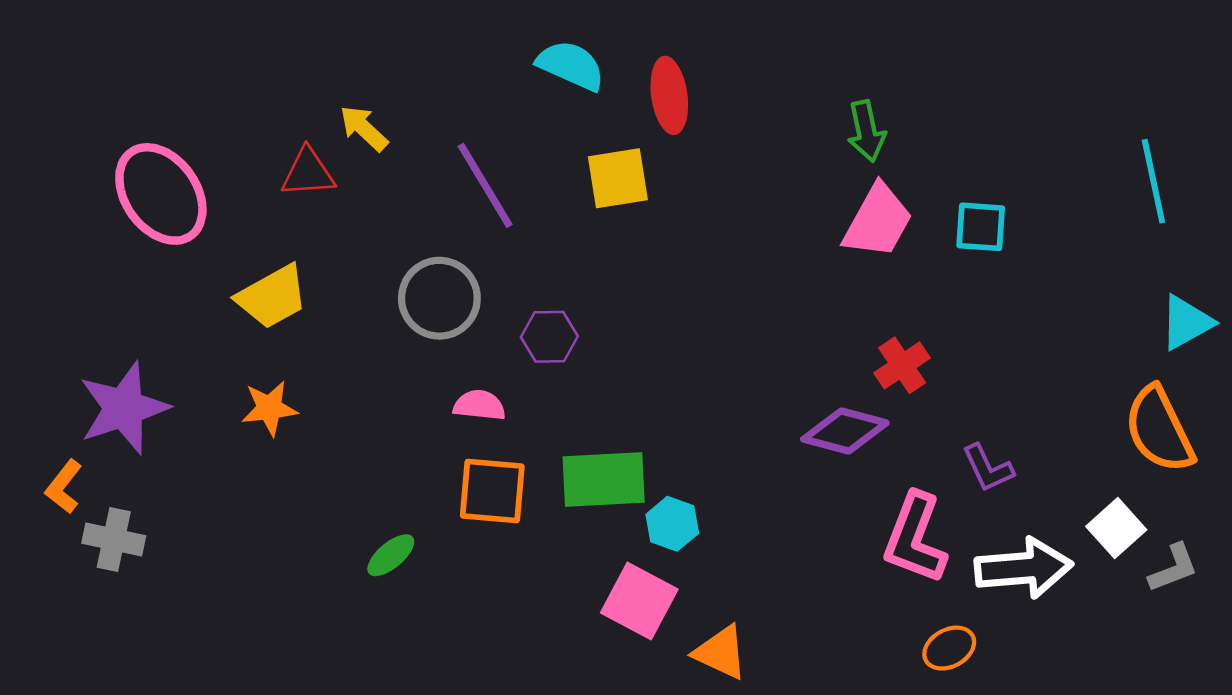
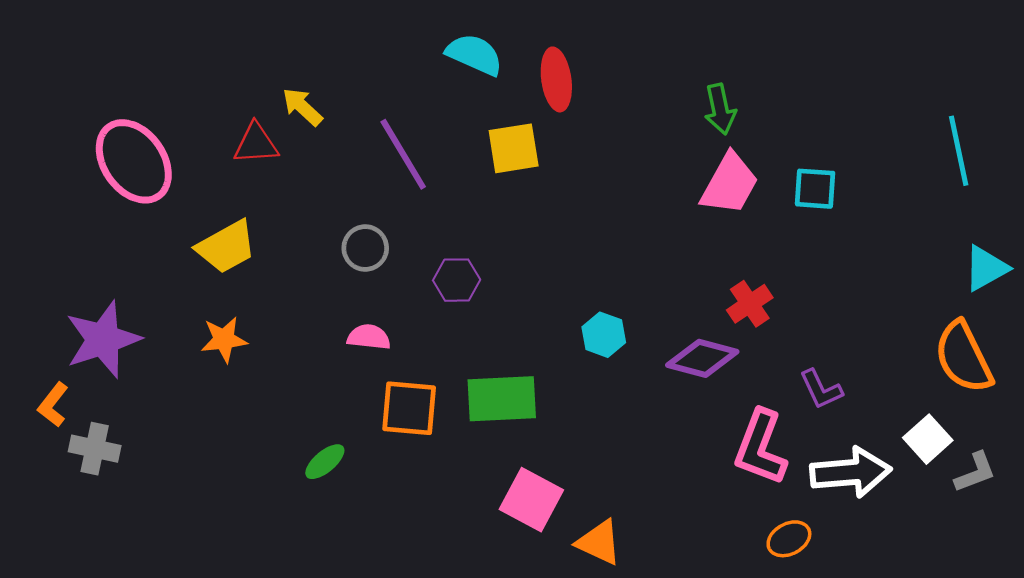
gray circle: (439, 298) -> (365, 248), size x0.7
pink semicircle: (479, 405) -> (369, 337), moved
cyan hexagon: (672, 524) -> (604, 335), moved

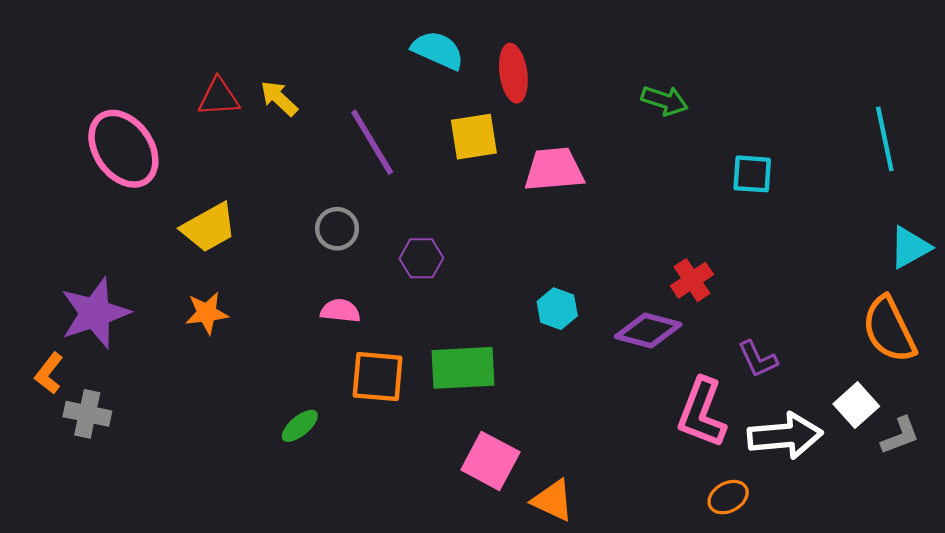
green arrow: (720, 109) -> (665, 101), turned -60
red triangle: (256, 144) -> (219, 97), moved
pink trapezoid: (730, 184) -> (554, 170), moved, turned -124

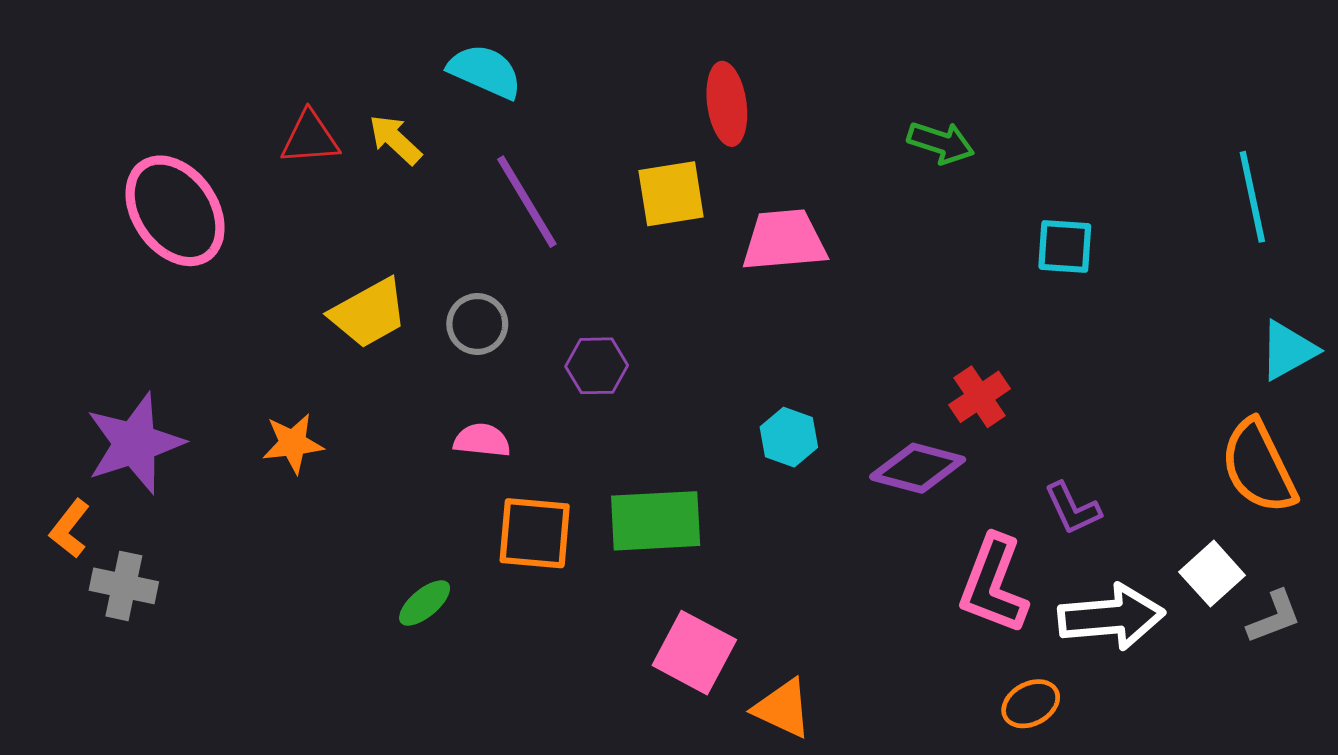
cyan semicircle: (438, 50) -> (485, 71), moved
yellow trapezoid: (209, 228) -> (369, 313), moved

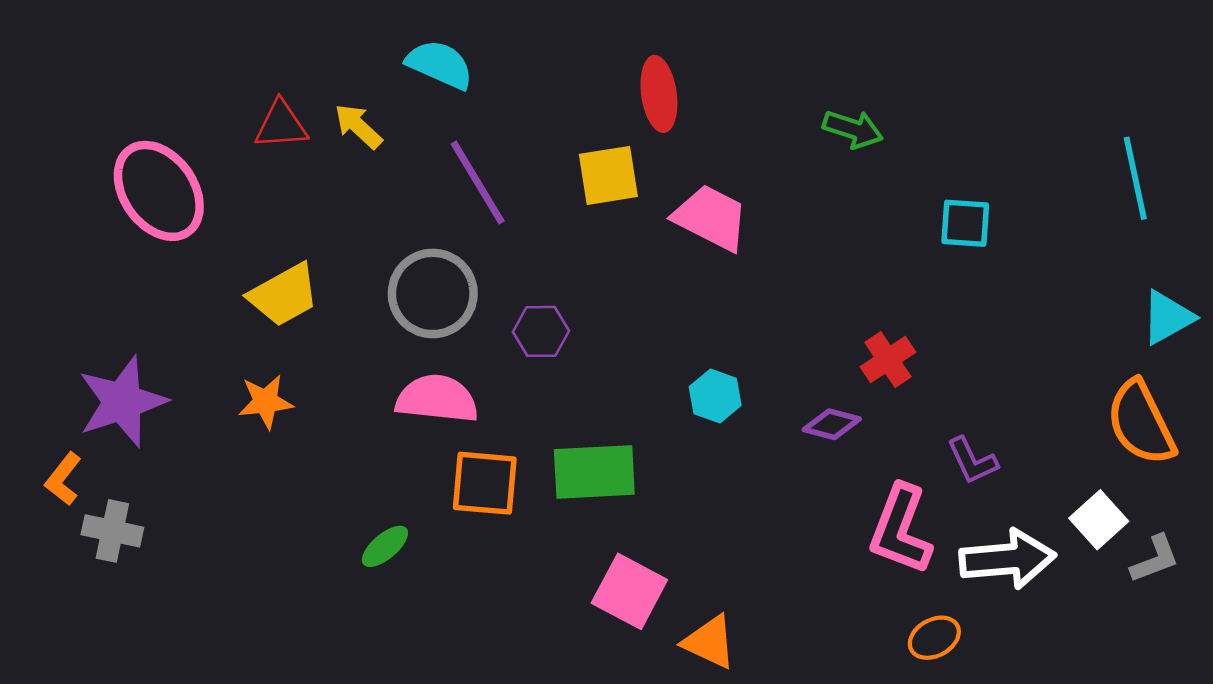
pink trapezoid: (784, 240) -> (711, 218), turned 32
yellow trapezoid: (369, 313) -> (284, 295), moved
gray circle: (477, 324) -> (433, 293), size x1.6
pink semicircle: (482, 440) -> (437, 399), size x1.6
purple diamond: (918, 468) -> (832, 424), size x0.7

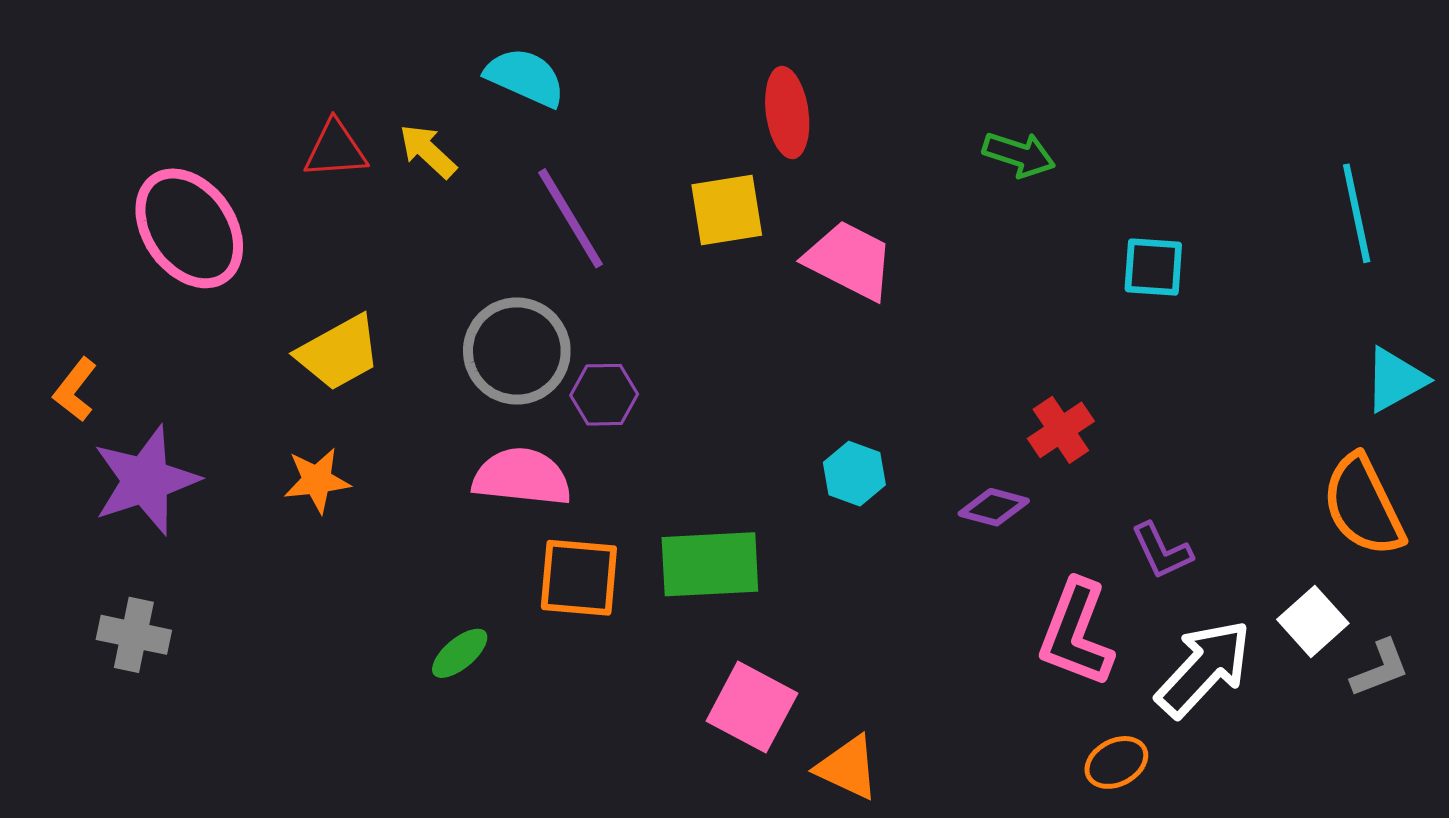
purple hexagon: (541, 331) -> (604, 395), moved
orange L-shape: (63, 479) -> (75, 390), moved
white arrow: (1007, 559) -> (1204, 668), turned -42

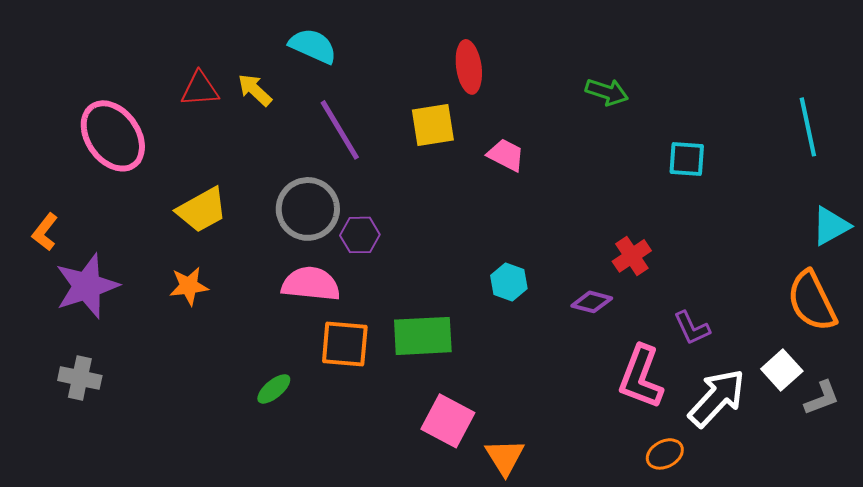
pink trapezoid: (849, 260) -> (506, 155), size x0.7
orange triangle: (848, 768) -> (505, 457), turned 33

